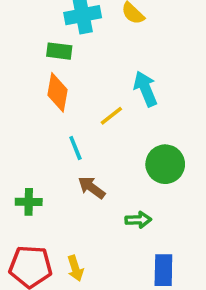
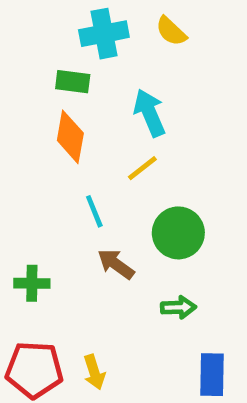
cyan arrow: (145, 89) -> (150, 113), moved
green circle: (165, 164) -> (178, 233), moved

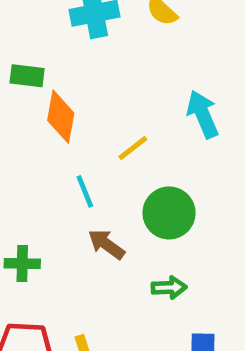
green rectangle: (73, 82) -> (27, 76), moved
cyan arrow: (150, 113) -> (203, 114), moved

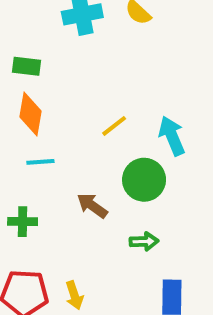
cyan arrow: (203, 114) -> (172, 136), moved
orange diamond: (61, 117) -> (31, 114), moved
cyan line: (85, 191) -> (40, 162), moved, turned -72

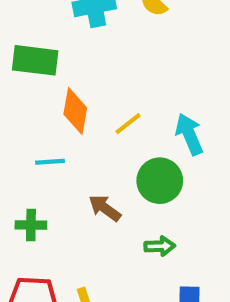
green rectangle: (27, 66) -> (35, 60), size x1.5
orange diamond: (31, 114) -> (75, 111), moved

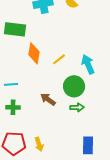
cyan line: (50, 162) -> (11, 84), moved
green arrow: (160, 246) -> (77, 107), moved

